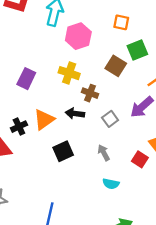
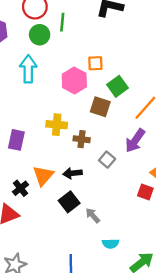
pink hexagon: (78, 36) -> (74, 80), moved
black arrow: (75, 113) -> (73, 173), moved
gray arrow: (104, 153) -> (93, 215), moved
cyan semicircle: (111, 184) -> (111, 244), moved

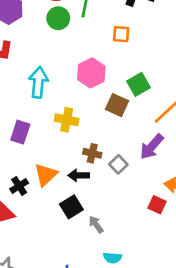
orange square: (95, 63) -> (121, 34), moved
cyan arrow: (28, 69) -> (38, 82), moved
brown cross: (82, 139) -> (92, 153), moved

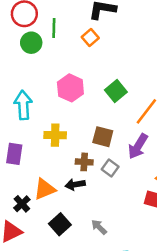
orange square: (121, 34) -> (90, 37), moved, turned -35
brown square: (117, 105) -> (103, 137), moved
orange triangle: (46, 175) -> (45, 189), turned 30
black square: (71, 207) -> (60, 224), moved

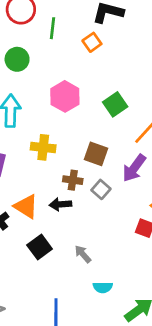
green circle: (31, 43) -> (17, 59), moved
orange triangle: (45, 189) -> (26, 206), turned 50

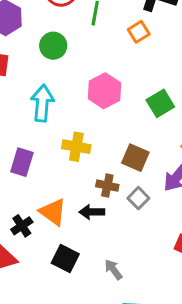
black square: (40, 247) -> (65, 259), turned -30

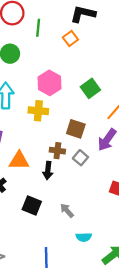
yellow cross: (76, 147) -> (38, 111), moved
orange triangle: (53, 212) -> (19, 161), moved, turned -30
black arrow: (92, 212) -> (48, 171), turned -78

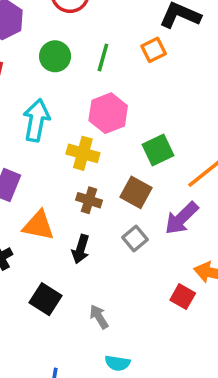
green line: (38, 28) -> (103, 57), moved
green square: (90, 88) -> (158, 150), moved
brown cross: (57, 151) -> (89, 200), moved

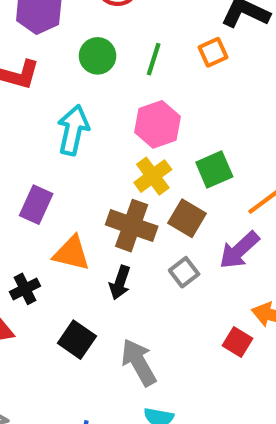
yellow cross: (83, 153) -> (153, 176), moved, turned 36
brown cross: (89, 200) -> (132, 226), size x1.6
gray arrow: (99, 317) -> (139, 362), size x1.6

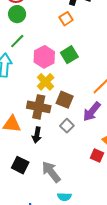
green circle: (98, 56) -> (17, 14), moved
green line: (154, 59) -> (17, 41), moved, turned 35
green square: (214, 170) -> (69, 55), moved

